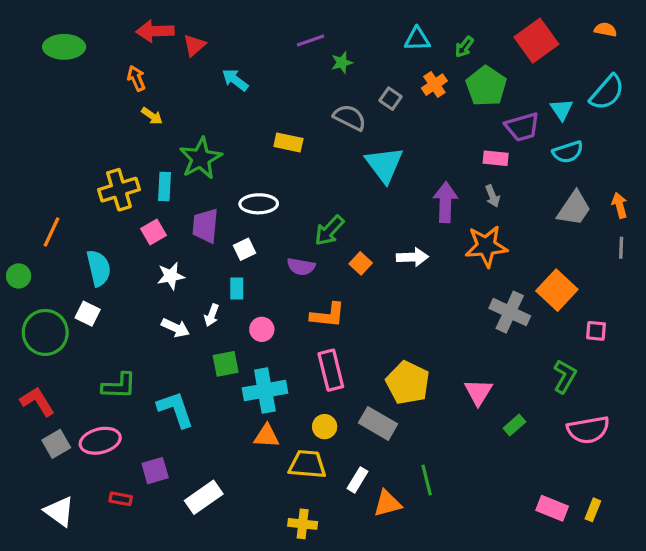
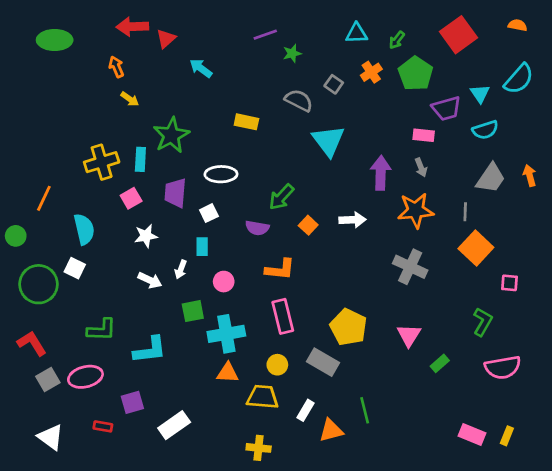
gray line: (621, 248) -> (465, 212), moved
gray cross: (510, 312) -> (410, 267), moved
cyan L-shape: (175, 409) -> (150, 350), turned 102

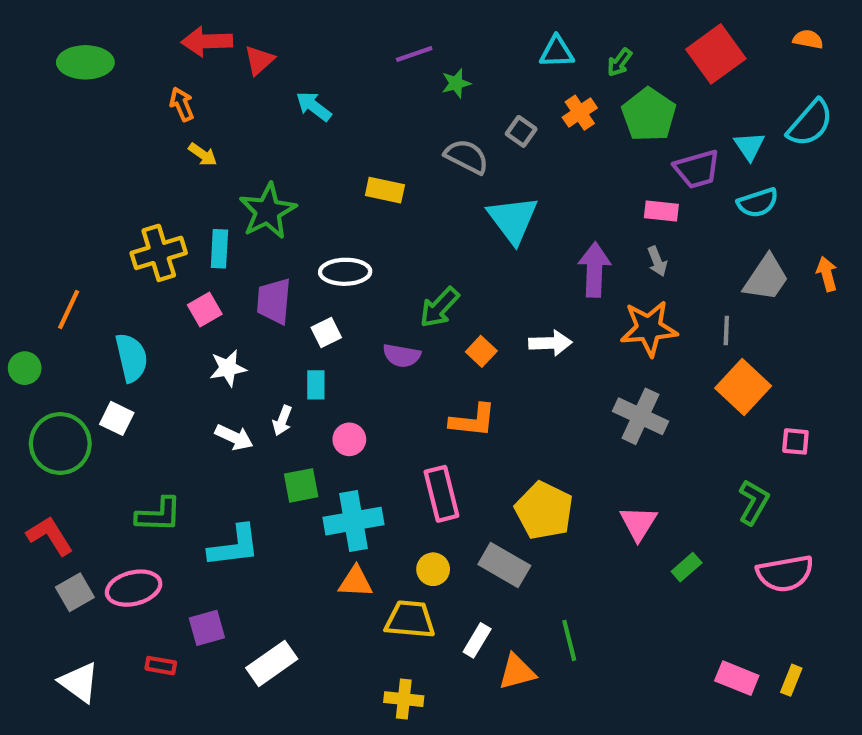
orange L-shape: (280, 269) -> (473, 420), moved

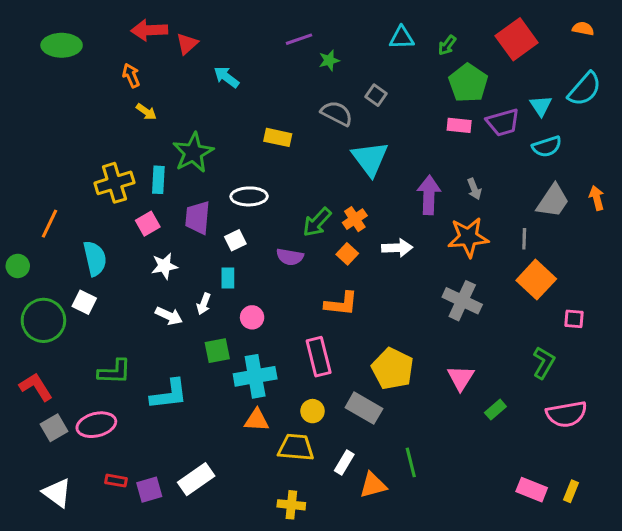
orange cross: (580, 113) -> (355, 219), moved
pink rectangle: (661, 211) -> (459, 125), moved
purple square: (207, 628) -> (149, 490), moved

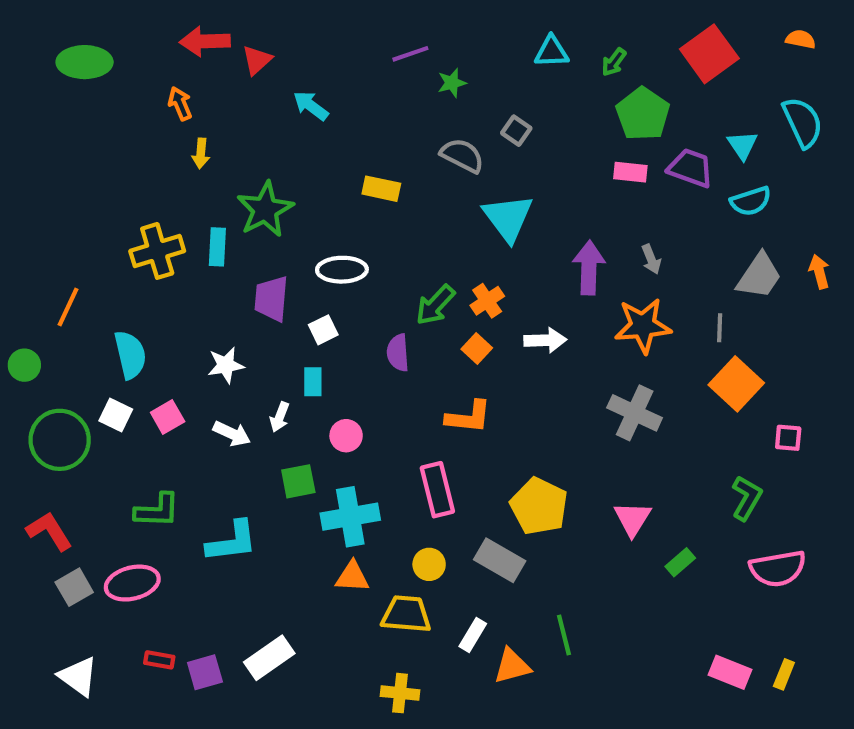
cyan semicircle: (585, 89) -> (803, 122), turned -66
yellow arrow: (146, 112) -> (201, 153), turned 60
purple trapezoid: (503, 122) -> (691, 168), turned -144
pink square: (148, 224) -> (168, 417), moved
purple semicircle: (290, 257) -> (398, 353), turned 76

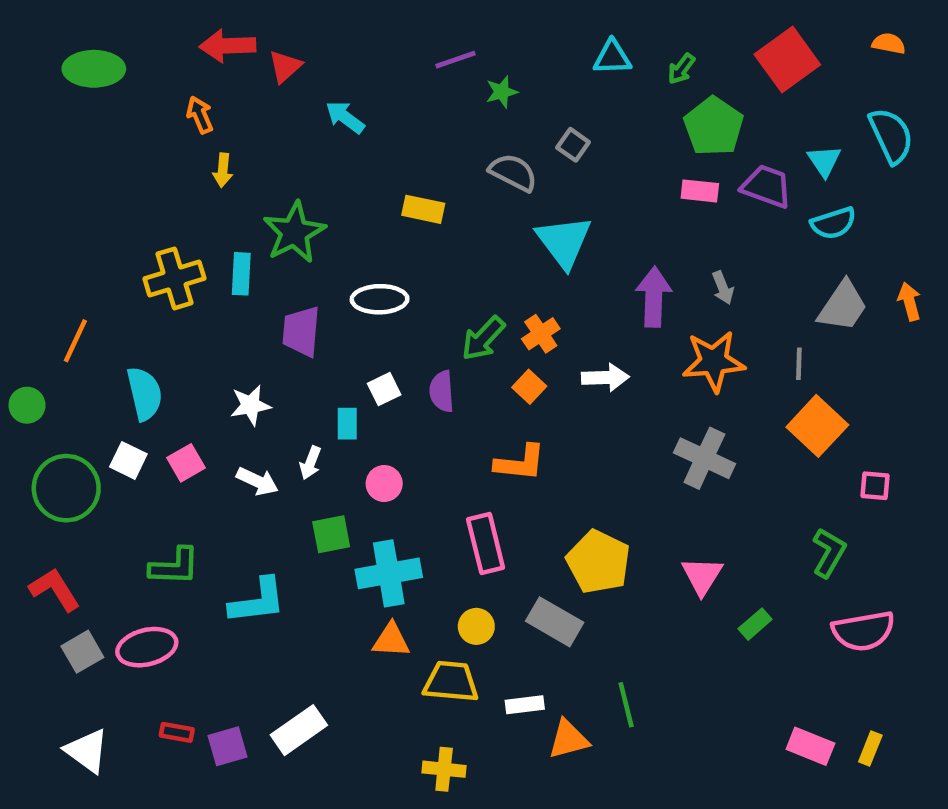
white square: (323, 330) -> (384, 389), moved
white rectangle: (473, 635) -> (525, 705), turned 52

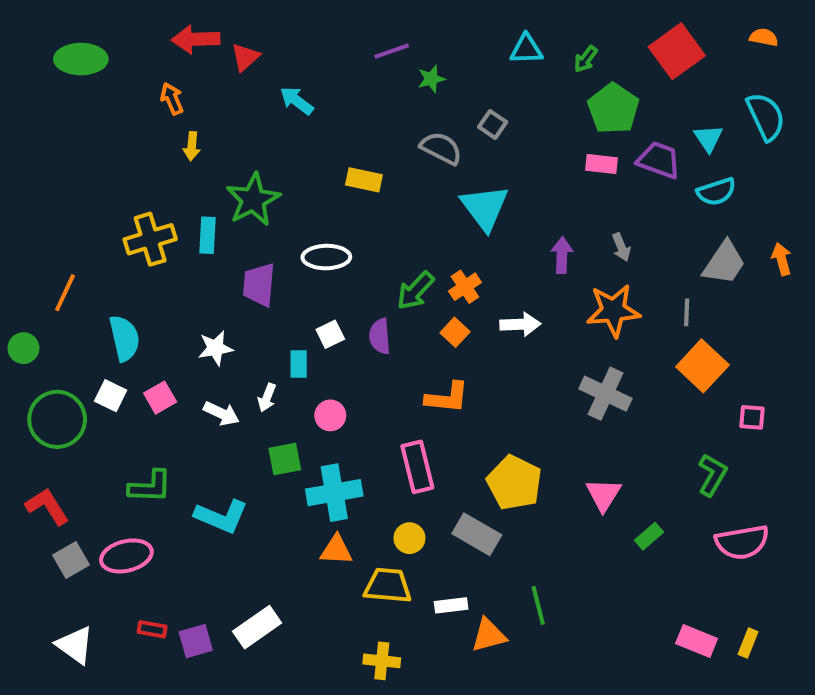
purple arrow: (654, 297) -> (562, 255), size x0.7
cyan L-shape: (257, 601) -> (221, 516), turned 30

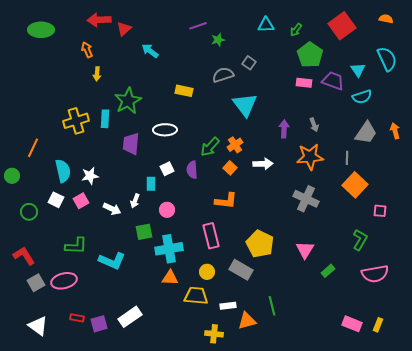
gray semicircle: (441, 148) -> (223, 75), turned -45
white star: (215, 348) -> (90, 176), moved
green circle: (57, 419) -> (29, 212), size x0.6
yellow cross: (382, 661) -> (214, 334), moved

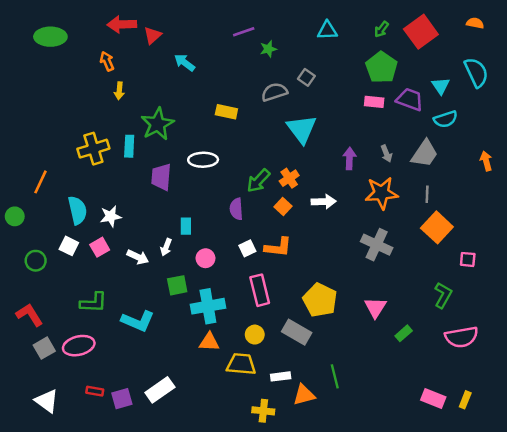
green arrow: (296, 30) -> (382, 29), moved
gray trapezoid: (366, 133) -> (425, 154), moved
white square: (167, 169) -> (247, 248), moved

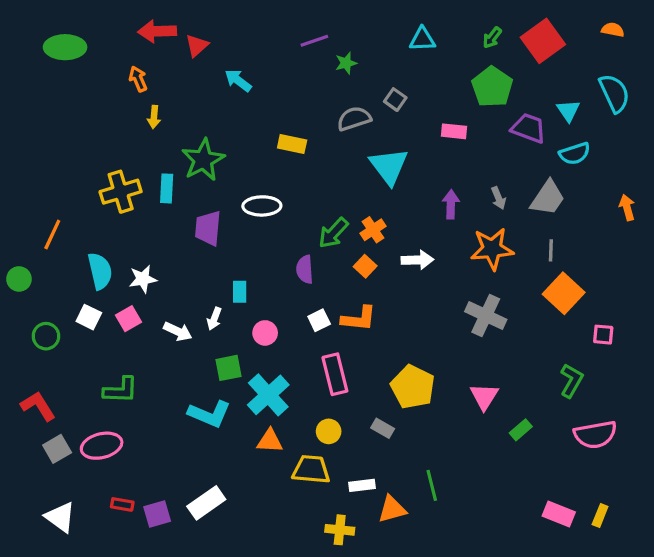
pink rectangle: (374, 102) -> (454, 131), moved
cyan cross: (208, 306) -> (268, 395), turned -32
cyan L-shape: (138, 321) -> (210, 414), moved
gray rectangle: (297, 332) -> (383, 428), size x0.6

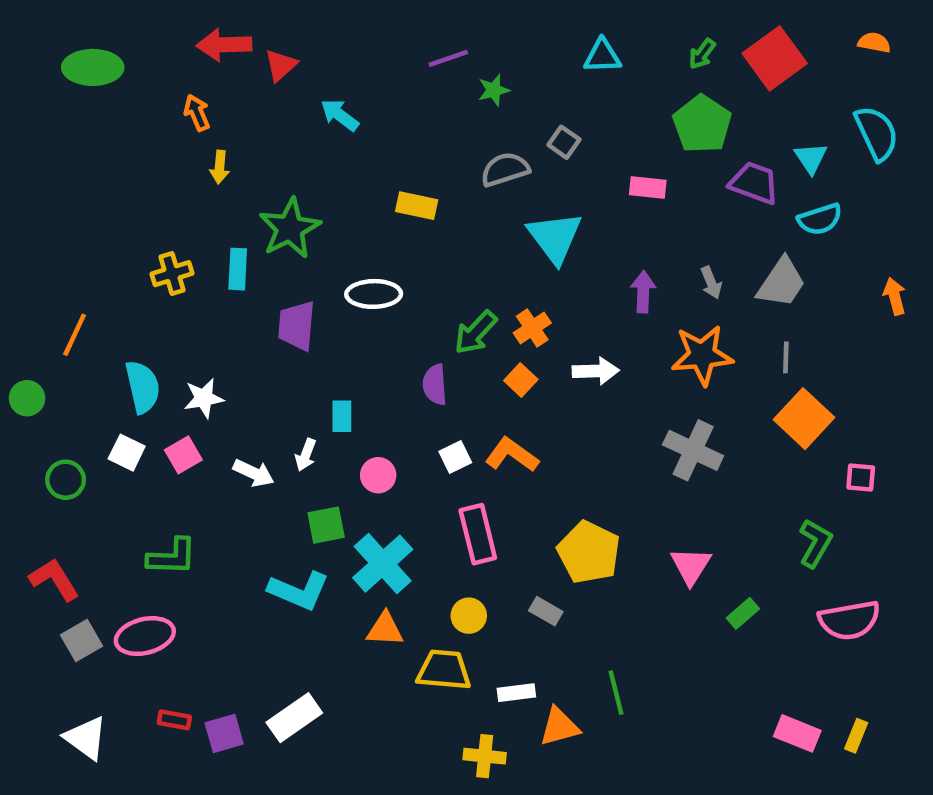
yellow cross: (121, 192) -> (172, 274), size x0.7
orange L-shape: (359, 319) -> (512, 455), turned -150

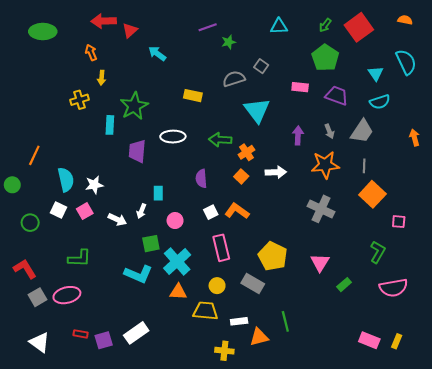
purple trapezoid: (754, 183) -> (337, 96), moved
yellow cross: (172, 274) -> (79, 100), moved
green arrow: (476, 332) -> (220, 140), moved, turned 50
gray rectangle: (546, 611) -> (253, 284), size x1.5

